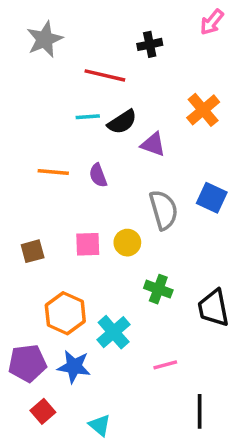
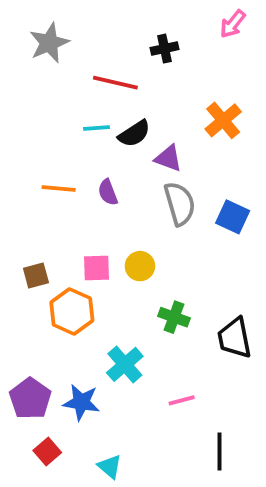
gray semicircle: (164, 210) -> (180, 204), moved
orange hexagon: (65, 313) -> (72, 311), moved
purple pentagon: (27, 363) -> (30, 398), turned -30

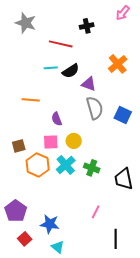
gray star: (49, 43) -> (26, 23), turned -30
purple semicircle: (108, 192) -> (57, 119), moved
cyan cross: (125, 364) -> (66, 165), moved
pink line: (182, 400) -> (96, 212), turned -48
blue star: (81, 402) -> (50, 224), moved

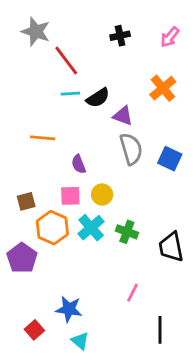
pink arrow: (123, 13) -> (170, 37), moved
red line: (61, 44) -> (66, 61), moved, turned 40
purple pentagon: (16, 211) -> (22, 258), moved

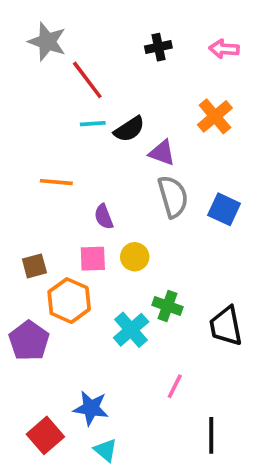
pink arrow: (170, 37) -> (224, 49), turned 55
cyan cross: (91, 228) -> (131, 330), moved
red square: (34, 330) -> (45, 435), size x1.4

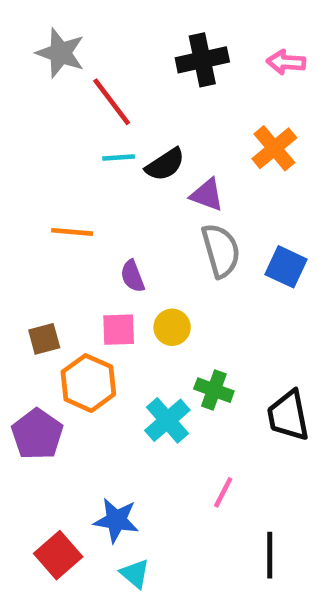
black cross: (158, 47) -> (202, 60), size x1.5

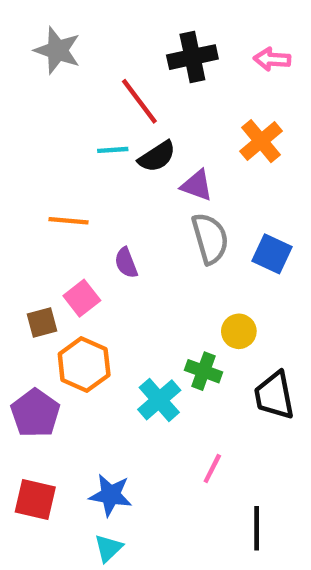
red line: (112, 102) -> (139, 101), moved
yellow circle: (172, 327) -> (239, 331), moved
pink square: (119, 330) -> (82, 298), moved, turned -36
red square: (58, 555) -> (35, 499), moved, turned -36
cyan triangle: (135, 574) -> (108, 548), moved, turned 36

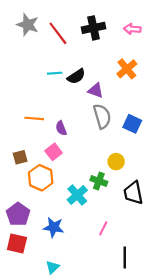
red line: (139, 101) -> (58, 33), moved
orange line: (69, 221) -> (34, 118), moved
pink square: (82, 298) -> (54, 152), moved
purple pentagon: (35, 413) -> (18, 214), moved
blue star: (111, 495) -> (54, 227), moved

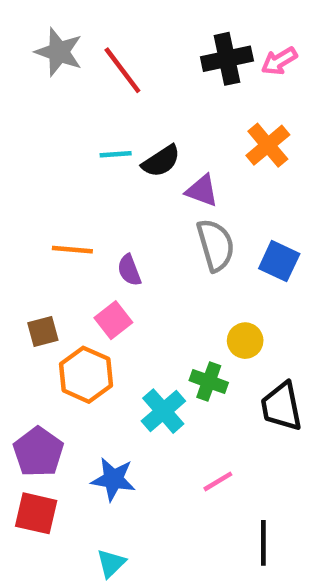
black cross: (93, 28) -> (227, 59), moved
pink arrow: (132, 29) -> (279, 61), turned -35
pink line: (103, 228) -> (218, 481), turned 32

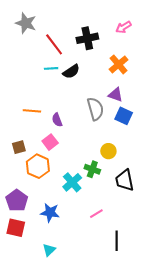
black cross: (227, 59) -> (87, 38), moved
red line: (122, 70) -> (54, 44), moved
purple triangle: (202, 191) -> (116, 95), moved

